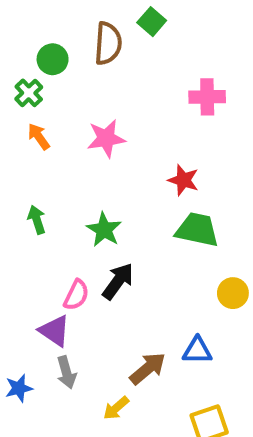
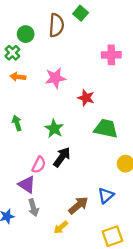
orange arrow: (39, 137) -> (18, 77), turned -48
red star: (183, 180) -> (86, 98), moved
blue triangle: (197, 351) -> (106, 196), turned -42

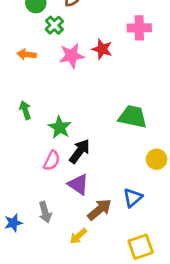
green cross: (12, 53) -> (54, 25), moved
red star: (86, 98) -> (102, 49), moved
green star: (54, 129) -> (60, 127), moved
purple triangle: (27, 185) -> (78, 184), moved

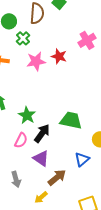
pink cross: (139, 28) -> (87, 40), turned -30
green trapezoid: (133, 117) -> (71, 120), moved
blue triangle: (133, 198) -> (82, 159), moved

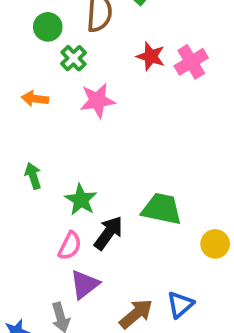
red star: (59, 56) -> (151, 56), moved
purple triangle: (41, 158) -> (85, 284), moved, turned 48
blue triangle: (82, 159) -> (180, 305), moved

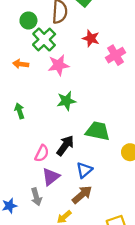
green cross: (74, 58) -> (44, 39), size x1.5
pink cross: (191, 62) -> (115, 55), moved
green star: (81, 200) -> (66, 101), moved, turned 30
blue triangle: (180, 305) -> (84, 170), moved

